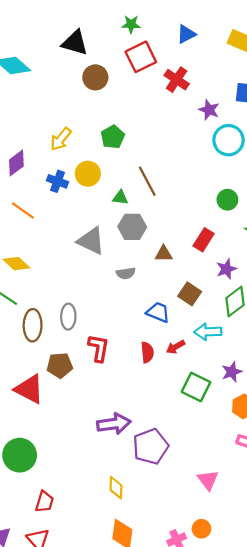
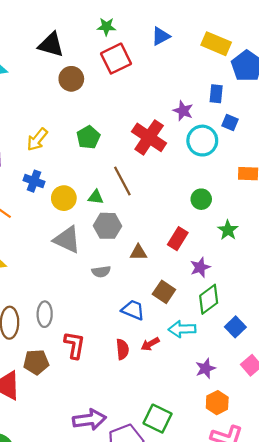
red cross: (177, 80) -> (149, 137), moved, size x1.4
yellow circle: (88, 174) -> (64, 198), moved
green square: (196, 387) -> (158, 419), moved

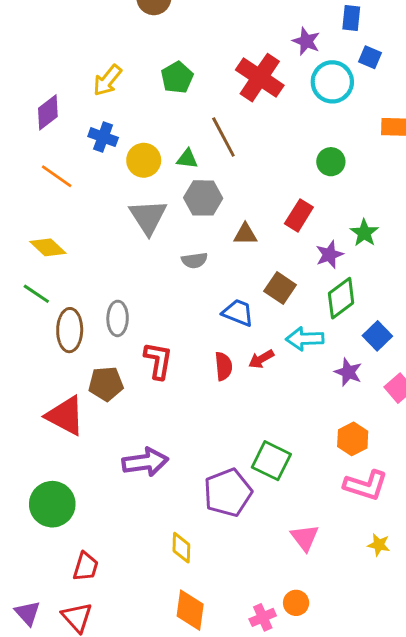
green star: (228, 230) -> (364, 233), moved
gray triangle: (67, 240) -> (148, 217), turned 32
purple star: (205, 368) -> (348, 372), moved, turned -30
purple arrow: (89, 420) -> (145, 462), moved

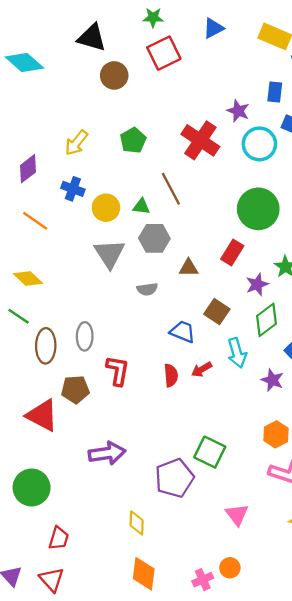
green circle: (331, 162) -> (258, 209), size x1.8
cyan arrow: (305, 339) -> (237, 353), turned -104

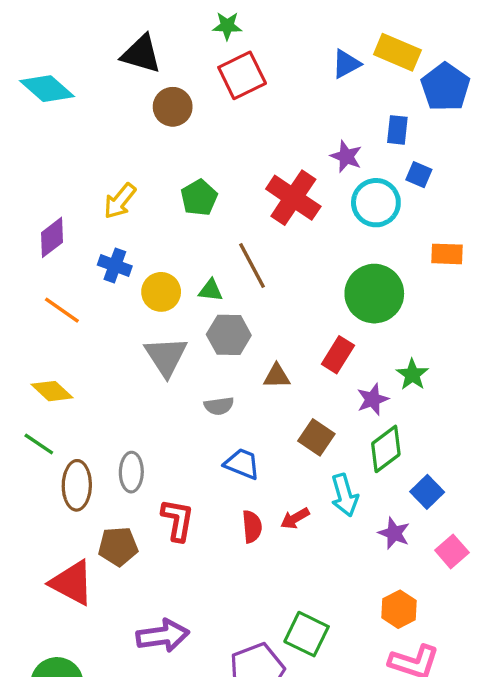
blue triangle: (213, 28) -> (346, 64), moved
blue trapezoid: (183, 332) -> (242, 464), moved

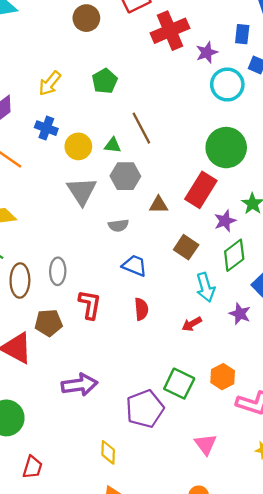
purple star: (346, 156) -> (207, 52), turned 30
red cross: (293, 198) -> (170, 31), moved, turned 33
red rectangle: (338, 355) -> (201, 190), size x1.4
red arrow: (295, 518) -> (192, 324), moved
orange hexagon: (399, 609) -> (223, 377), moved

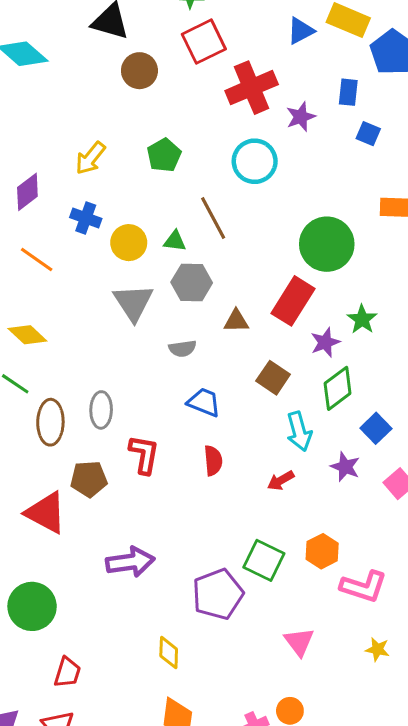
cyan circle: (227, 85) -> (255, 161), moved

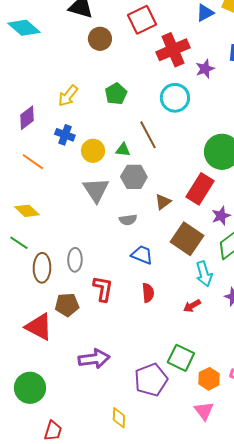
brown triangle: (236, 321) -> (163, 202), turned -36
brown square: (273, 378) -> (187, 239), size x1.5
orange hexagon: (322, 551) -> (209, 379), moved

